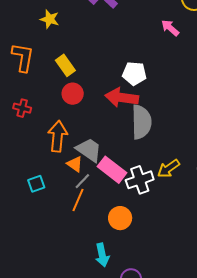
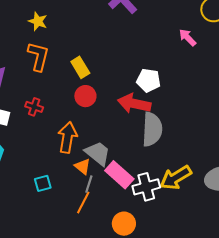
yellow star: (50, 19) -> (38, 21), moved
yellow arrow: (168, 169) -> (176, 178), size x1.4
gray line: (82, 181) -> (89, 184), turned -30

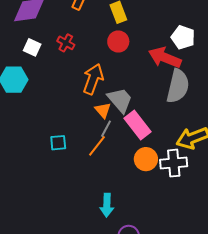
cyan square: (43, 183) -> (58, 143), moved
white cross: (146, 187) -> (174, 163), moved
orange circle: (124, 224) -> (146, 159), moved

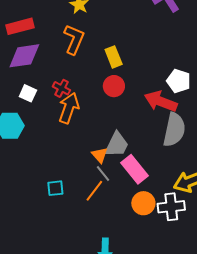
orange arrow: (93, 79) -> (69, 108), moved
gray trapezoid: (120, 100) -> (117, 145), turned 68
gray line: (106, 129) -> (103, 173), turned -66

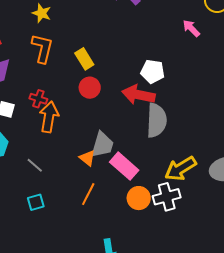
gray line: (103, 173) -> (35, 165), moved
cyan square: (55, 188) -> (36, 202), moved

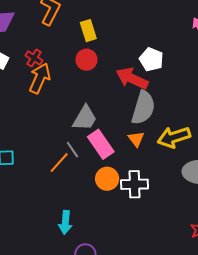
orange triangle: (87, 158) -> (136, 139), moved
gray line: (35, 165) -> (72, 150), moved
yellow arrow: (180, 169) -> (174, 137), moved

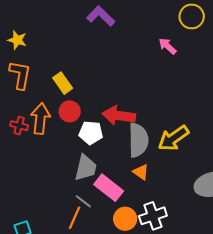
white pentagon: (151, 59) -> (91, 133), moved
orange arrow: (40, 78) -> (40, 119), moved
yellow arrow: (174, 137) -> (173, 138), moved

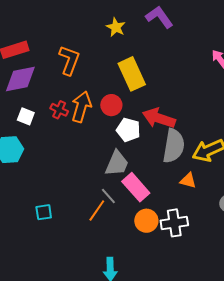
yellow star: (17, 40) -> (116, 27), moved
yellow rectangle: (63, 83) -> (132, 74), moved, size x1.5
orange triangle: (141, 172) -> (188, 181), moved, turned -30

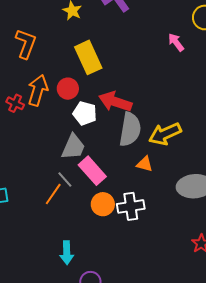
red cross: (59, 110) -> (15, 103), moved

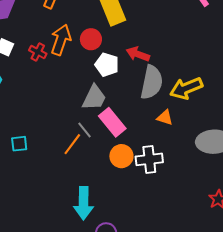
red arrow: (115, 102) -> (138, 54), size x0.7
cyan arrow: (67, 253) -> (83, 203), size x1.4

